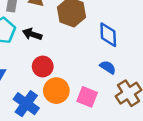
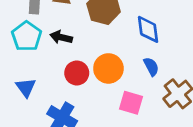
blue semicircle: (108, 67) -> (151, 67), turned 35
orange circle: (56, 91) -> (108, 68), moved

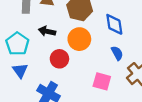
cyan pentagon: (27, 36) -> (17, 44), moved
orange circle: (108, 68) -> (79, 39), moved

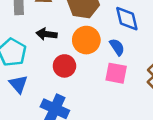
blue semicircle: (117, 53) -> (117, 47), moved
pink square: (102, 81) -> (116, 73), moved

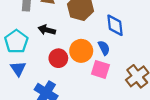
orange circle: (86, 40) -> (81, 51), moved

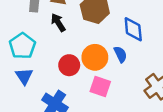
black arrow: (47, 30) -> (58, 22), moved, turned 42
pink square: (100, 69) -> (100, 87), moved

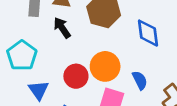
blue semicircle: (120, 54) -> (140, 80), moved
blue triangle: (24, 76) -> (39, 90), moved

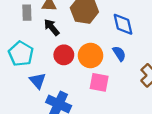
red circle: (76, 76) -> (64, 55), moved
blue semicircle: (140, 80) -> (119, 54), moved

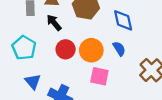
blue triangle: (38, 81) -> (33, 82), moved

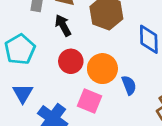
blue semicircle: (119, 49) -> (129, 85), moved
pink square: (99, 76) -> (89, 101), moved

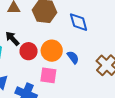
black arrow: (63, 25) -> (12, 39), moved

